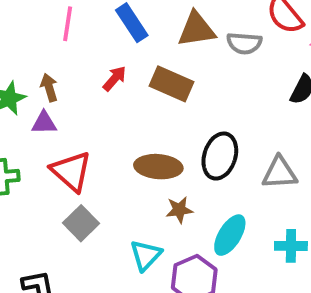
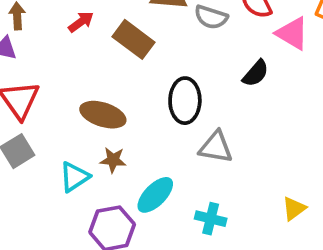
black ellipse: (220, 156) -> (185, 101), moved, turned -30
cyan triangle: (146, 255) -> (74, 177), moved

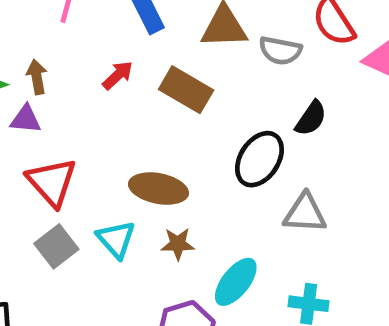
black semicircle: (256, 73) -> (311, 118), moved
black ellipse: (185, 101) -> (259, 159), turned 39
cyan triangle: (74, 177) -> (116, 239), moved, turned -32

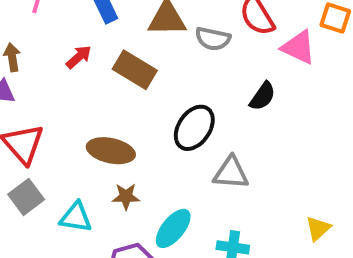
black semicircle: (311, 118) -> (263, 96), moved
cyan triangle: (116, 239) -> (76, 217), moved, turned -40

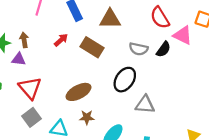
gray semicircle: (213, 39) -> (139, 49), moved
black semicircle: (263, 96) -> (163, 49), moved
brown ellipse: (111, 151) -> (79, 92), turned -40

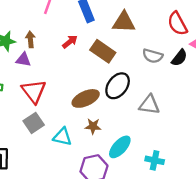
black ellipse: (125, 80) -> (118, 86), moved
gray triangle: (145, 105) -> (149, 105), moved

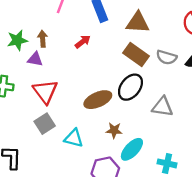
brown rectangle: (103, 51) -> (136, 54), moved
brown star: (93, 126) -> (114, 130), moved

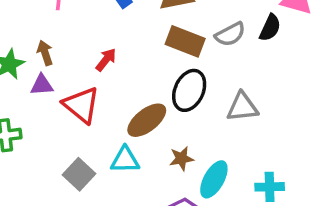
red arrow: (83, 42) -> (106, 60), moved
gray semicircle: (167, 57) -> (230, 34), turned -30
red triangle: (45, 92) -> (81, 105), moved
cyan triangle: (74, 138) -> (125, 160), moved

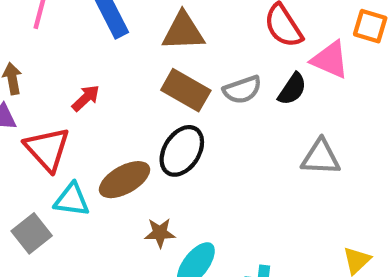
gray triangle: (242, 107) -> (321, 157), moved
cyan triangle: (125, 160) -> (72, 200), moved

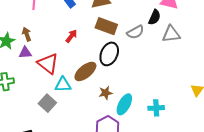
gray semicircle: (242, 90) -> (135, 32), moved
red arrow: (86, 98) -> (71, 36), moved
gray triangle: (321, 157) -> (171, 34), moved

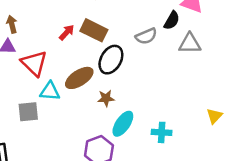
brown rectangle: (106, 26) -> (94, 30), moved
brown star: (106, 93) -> (106, 98), moved
gray square: (47, 103) -> (28, 112), turned 36

